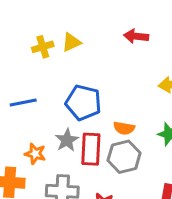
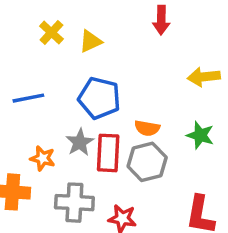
red arrow: (136, 36) -> (161, 20), turned -95
yellow triangle: (71, 42) -> (90, 41), moved
yellow cross: (43, 47) -> (51, 32), turned -30

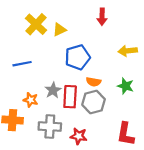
yellow cross: (51, 32) -> (36, 24), size x1.5
blue pentagon: (99, 98) -> (78, 57), moved, turned -30

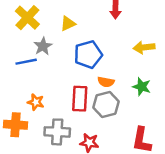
yellow cross: (36, 24) -> (27, 18), moved
gray star: (53, 90) -> (43, 46), moved

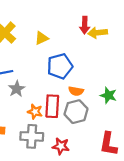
gray star: (43, 46) -> (17, 89), moved
yellow arrow: (144, 47) -> (98, 33), moved
orange star: (36, 102) -> (35, 112), moved

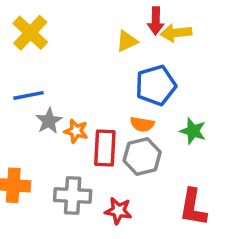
yellow triangle: (41, 38) -> (127, 41), moved
blue pentagon: (60, 66) -> (156, 85), moved
orange star: (35, 112) -> (76, 131), moved

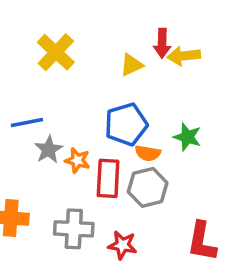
yellow cross: (30, 33) -> (56, 52), moved
blue pentagon: (156, 85) -> (126, 124), moved
green star: (193, 131) -> (187, 137), moved

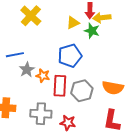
green star: (187, 137) -> (92, 31), moved
orange semicircle: (148, 153) -> (113, 88), moved, size x1.5

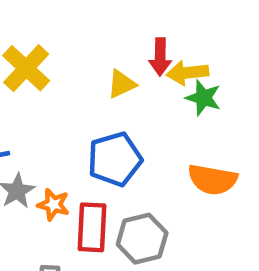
green star: (92, 31) -> (203, 98), moved
orange semicircle: (113, 88) -> (212, 180), moved

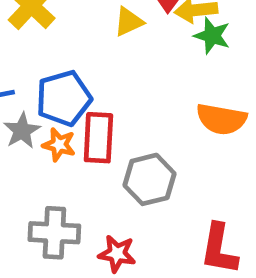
blue pentagon: (115, 159) -> (64, 98), moved
red rectangle: (92, 227) -> (98, 138), moved

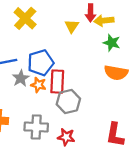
yellow triangle: (129, 22) -> (72, 26), turned -32
green star: (212, 36) -> (112, 43), moved
gray hexagon: (149, 179) -> (68, 102), moved

